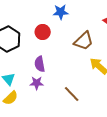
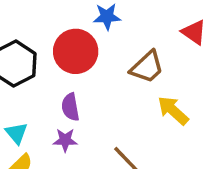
red circle: (43, 32) -> (76, 51), size x1.6

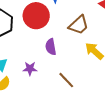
purple semicircle: (70, 107) -> (51, 47), moved

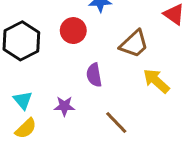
red circle: (36, 16) -> (73, 31), size x0.7

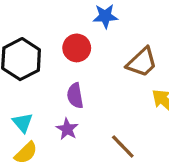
purple semicircle: (94, 75) -> (75, 96), moved
purple star: (64, 106) -> (67, 129), turned 30

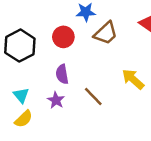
brown trapezoid: (142, 62) -> (106, 33), moved
brown line: (123, 146) -> (93, 97), moved

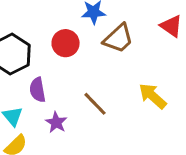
purple semicircle: (62, 74) -> (38, 90), moved
brown line: (93, 97) -> (95, 104), moved

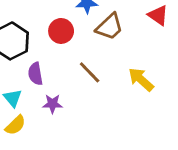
brown line: (95, 104) -> (90, 72), moved
purple star: (56, 122) -> (52, 104), turned -30

